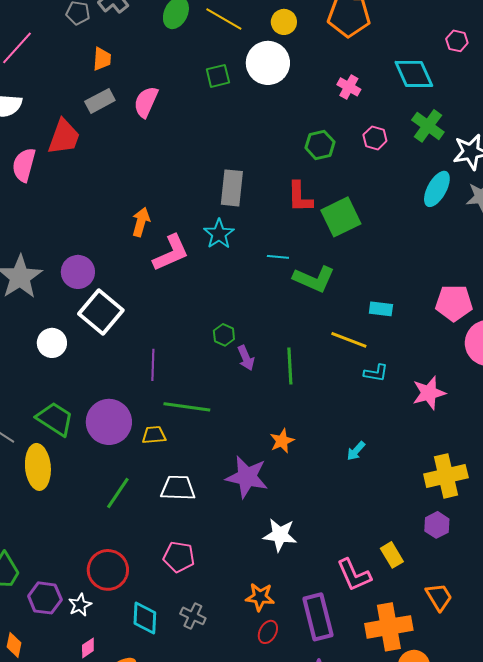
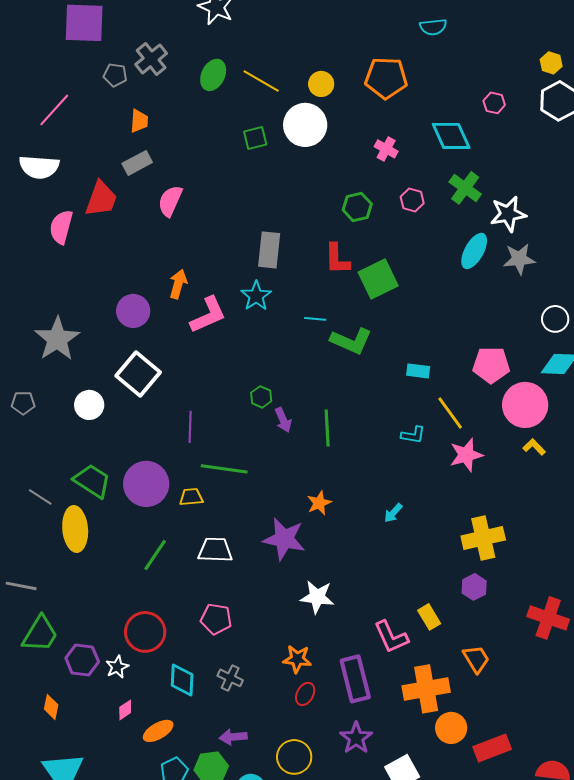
pink semicircle: (146, 102) -> (170, 201), moved
purple circle: (78, 272) -> (133, 311), moved
yellow line: (349, 340) -> (450, 413), moved, turned 33

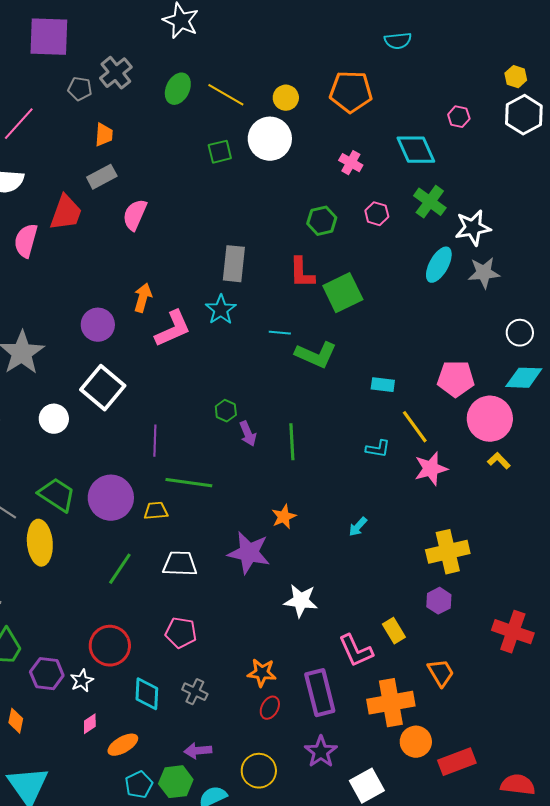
white star: (317, 597) -> (301, 601), moved

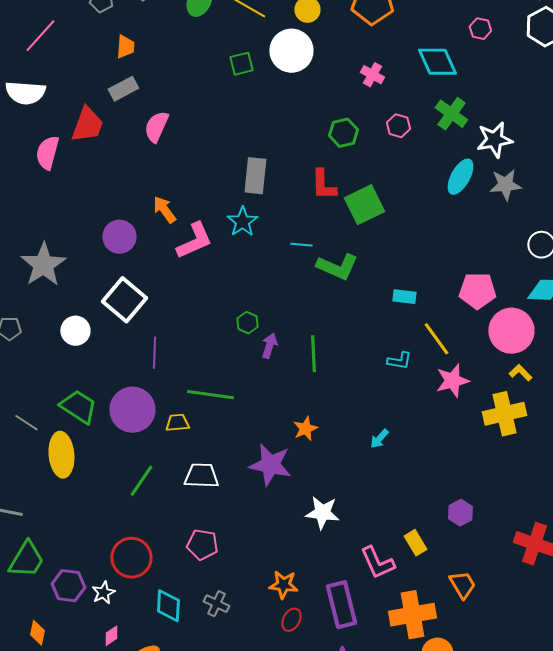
orange arrow: (143, 298) -> (164, 210), turned -52
purple arrow: (248, 434) -> (269, 346), turned -140
purple line: (155, 441) -> (154, 353), moved
yellow cross: (448, 552) -> (504, 414), moved

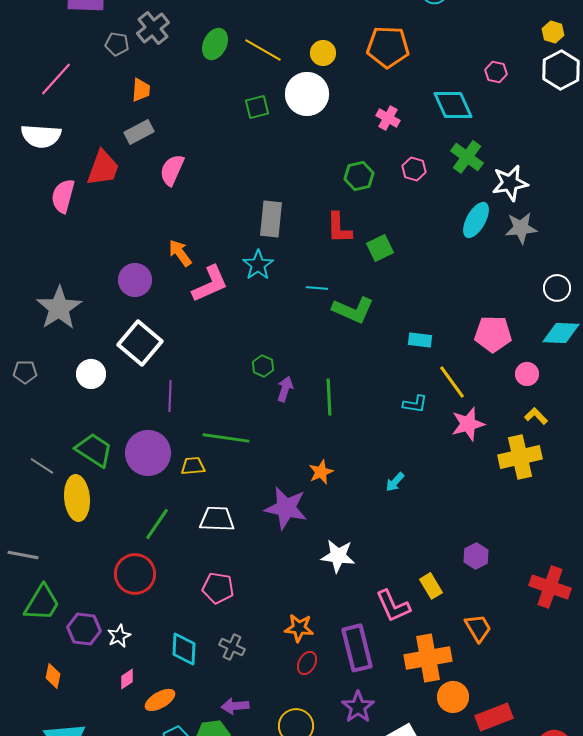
green square: (364, 205) -> (380, 248), size x0.7
pink circle: (511, 331) -> (527, 374), size x0.5
red circle: (131, 558) -> (135, 574), moved

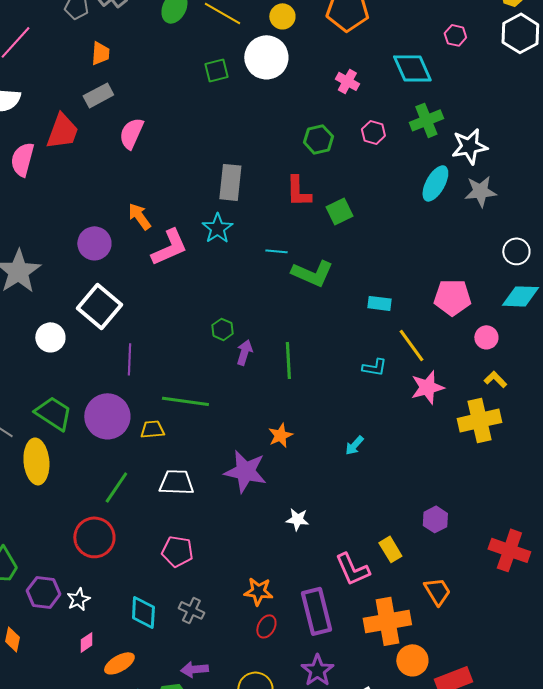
green cross: (467, 157) -> (426, 120), turned 32
white star: (338, 556) -> (297, 519), size x0.7

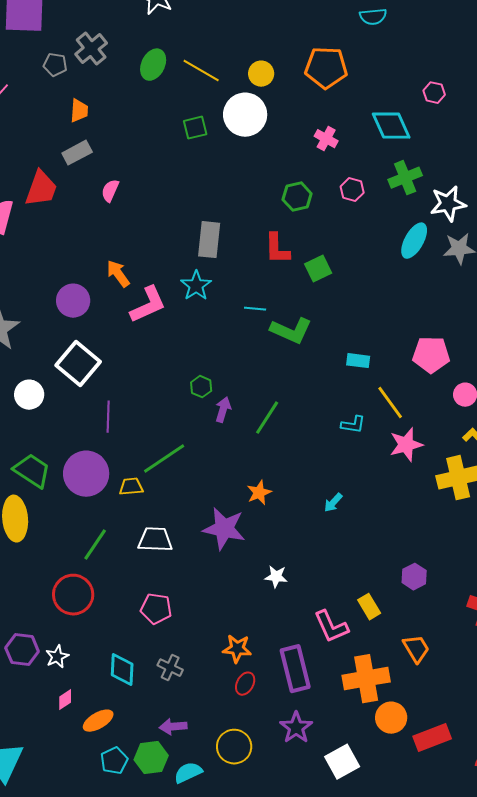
pink semicircle: (131, 133) -> (110, 191), size x0.7
green line: (288, 360) -> (267, 418), turned 36
green line: (185, 401) -> (164, 459), turned -42

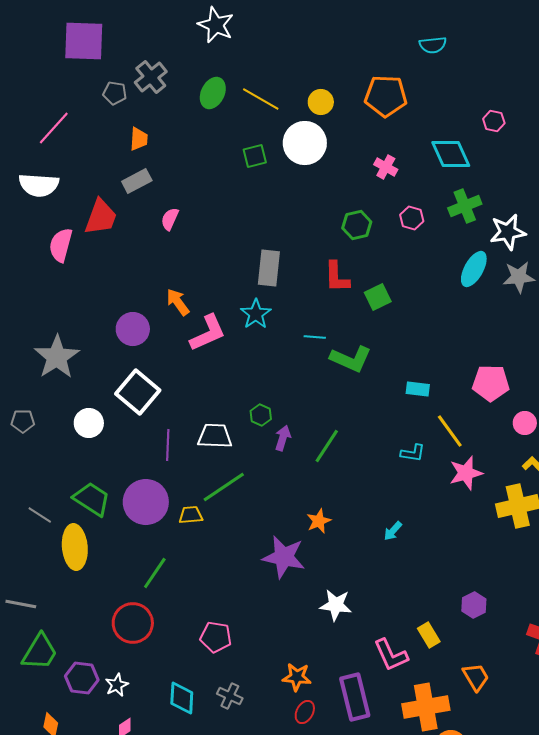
white trapezoid: (155, 540) -> (215, 436), moved
white star: (276, 577) -> (336, 605), size x1.4

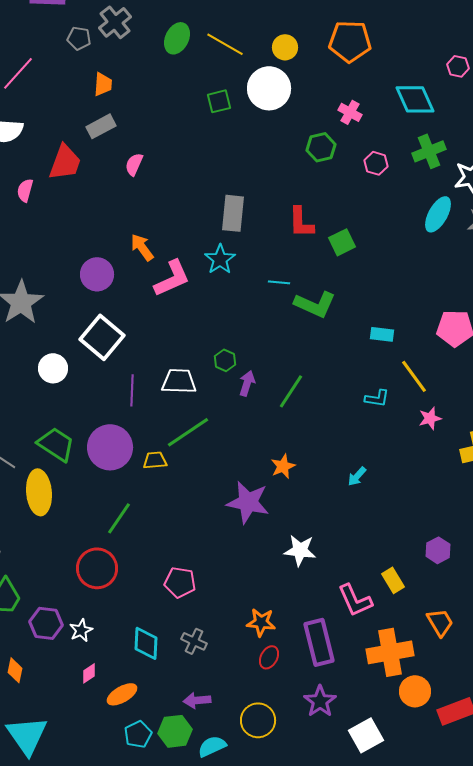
green hexagon: (357, 225) -> (321, 147), moved
pink semicircle: (61, 245) -> (25, 190), size x0.7
pink star: (466, 473) -> (430, 418), size x0.7

